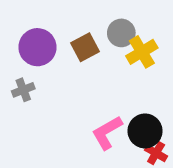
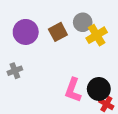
gray cross: (23, 90) -> (15, 71), moved
pink L-shape: (107, 133) -> (73, 90), turned -40

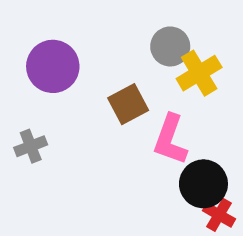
brown square: (58, 32) -> (128, 104), moved
pink L-shape: (73, 90) -> (170, 140), moved

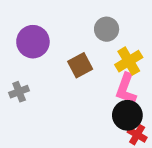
yellow cross: (199, 73) -> (129, 61), moved
pink L-shape: (170, 140) -> (126, 89), moved

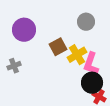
gray circle: (107, 29) -> (86, 22), moved
yellow cross: (129, 61) -> (77, 55), moved

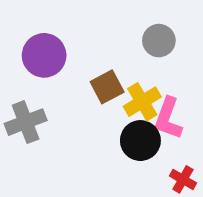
gray cross: (14, 66) -> (26, 122), size x1.5
black circle: (92, 83) -> (140, 141), moved

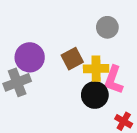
purple circle: (44, 55) -> (30, 57), moved
yellow cross: (142, 102) -> (96, 69), turned 30

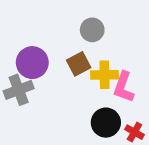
gray circle: (107, 27) -> (92, 30), moved
black circle: (95, 95) -> (106, 123), moved

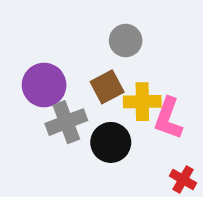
gray cross: (19, 90) -> (66, 122), moved
black circle: (106, 123) -> (111, 142), moved

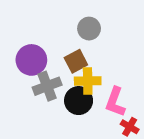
yellow cross: (142, 102) -> (88, 81), moved
pink L-shape: (168, 118) -> (115, 102), moved

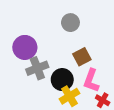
brown square: (76, 61) -> (82, 57), moved
yellow cross: (88, 81) -> (69, 96), moved, turned -30

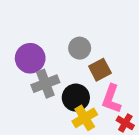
gray circle: (70, 23) -> (80, 48), moved

